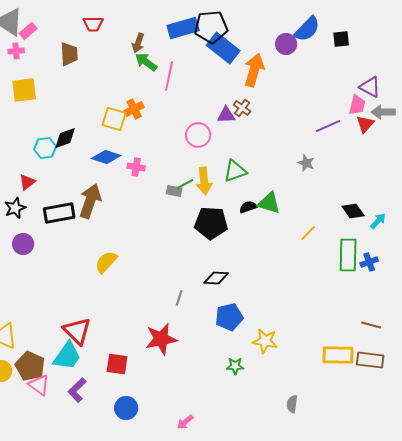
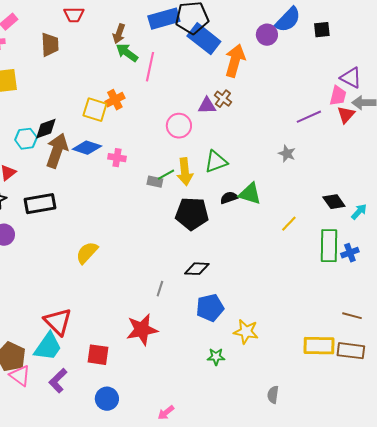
brown arrow: (90, 201) -> (57, 151), moved

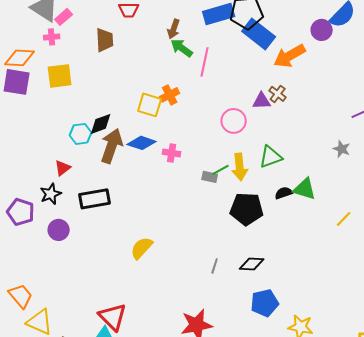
orange arrow: (235, 61) -> (290, 56), turned -136
gray line: (160, 289) -> (215, 266), moved

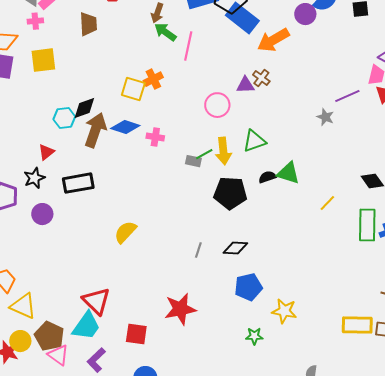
gray star: (342, 149) -> (325, 117), moved

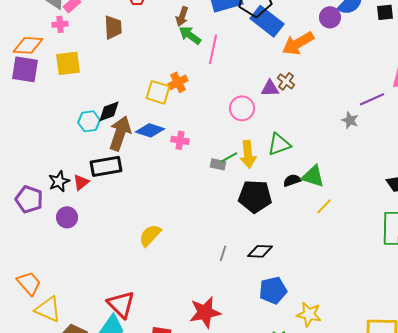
red triangle: (46, 152) -> (81, 182), moved
black rectangle: (78, 183) -> (106, 166), moved
yellow line: (327, 203) -> (324, 206), moved

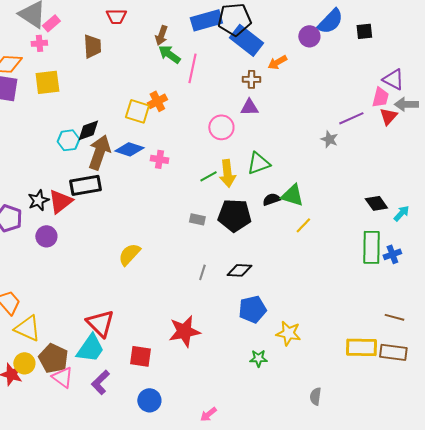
orange arrow: (298, 43) -> (277, 62), size x0.6
brown cross: (286, 81) -> (251, 79), moved, turned -36
gray rectangle: (218, 164) -> (197, 219), moved
red triangle: (81, 182) -> (60, 201), size x1.5

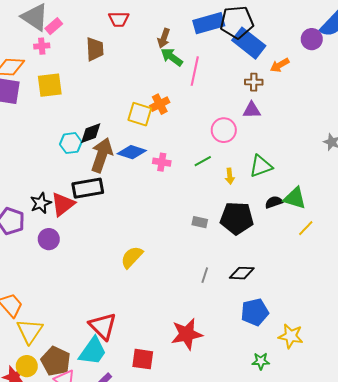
yellow arrow: (227, 173) -> (230, 176), size x0.6
green line: (208, 176) -> (203, 161), moved
yellow triangle: (27, 328) -> (30, 331), turned 40

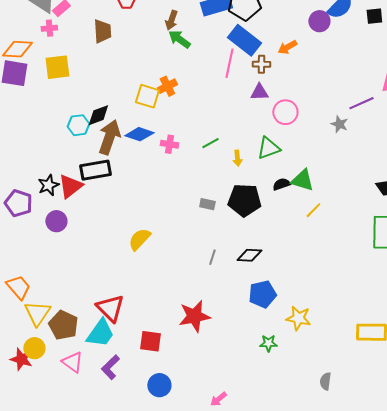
blue rectangle: (249, 43) -> (244, 40), moved
pink line: (195, 71) -> (229, 63), moved
pink circle: (224, 130) -> (285, 112), moved
brown pentagon: (56, 361) -> (63, 325), moved

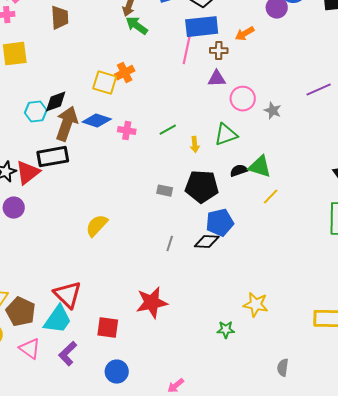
blue rectangle: (244, 40) -> (202, 27), turned -44
gray star: (339, 124) -> (273, 111), moved
blue pentagon: (262, 294) -> (220, 223), moved

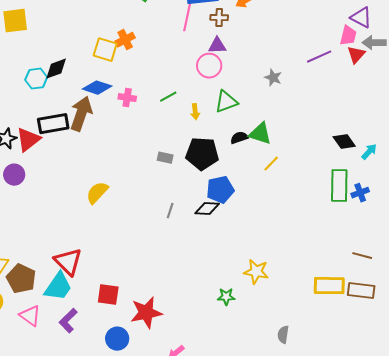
pink circle: (243, 99) -> (209, 66), moved
brown arrow: (67, 124) -> (81, 114), moved
red star: (152, 303) -> (146, 313), moved

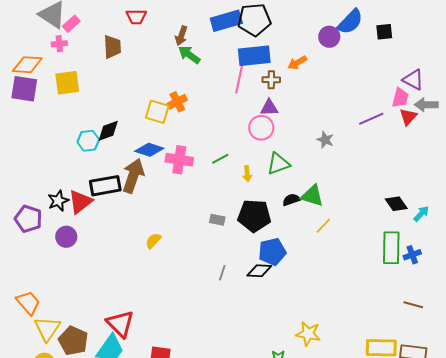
pink cross: (127, 98) -> (179, 160), size x1.5
yellow semicircle: (97, 193) -> (153, 241), moved, size x0.7
brown line: (362, 256) -> (413, 305), moved

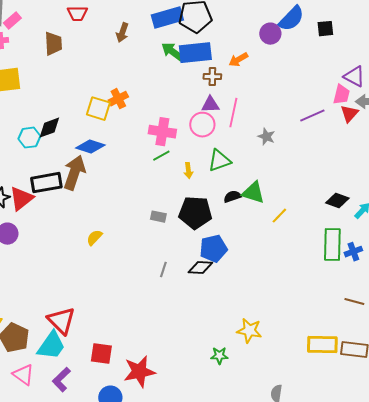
green arrow: (189, 55) -> (172, 52), moved
pink line: (239, 79) -> (233, 113), moved
pink cross: (179, 160) -> (162, 132), moved
black diamond: (396, 204) -> (337, 201), turned -35
yellow line: (323, 226) -> (279, 216), moved

